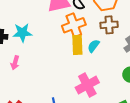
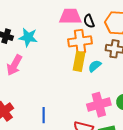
pink arrow: (15, 63) -> (14, 65), size x1.5
pink cross: (87, 85) -> (99, 105), moved

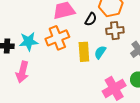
black semicircle: (89, 21) -> (91, 19), moved, turned -112
orange cross: (80, 41) -> (57, 38), moved

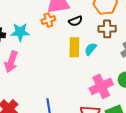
black semicircle: (91, 19) -> (76, 21), moved, turned 32
orange cross: (57, 38) -> (48, 20), moved, size x0.6

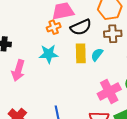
black semicircle: (76, 21) -> (81, 27), size x1.5
cyan star: (20, 32) -> (49, 54), moved

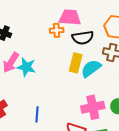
cyan star: (49, 54) -> (26, 67), moved
cyan semicircle: (97, 55) -> (91, 68), size x1.5

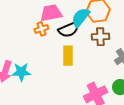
cyan semicircle: (91, 68) -> (81, 17), moved

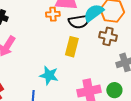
cyan star: (21, 72) -> (49, 75), moved

